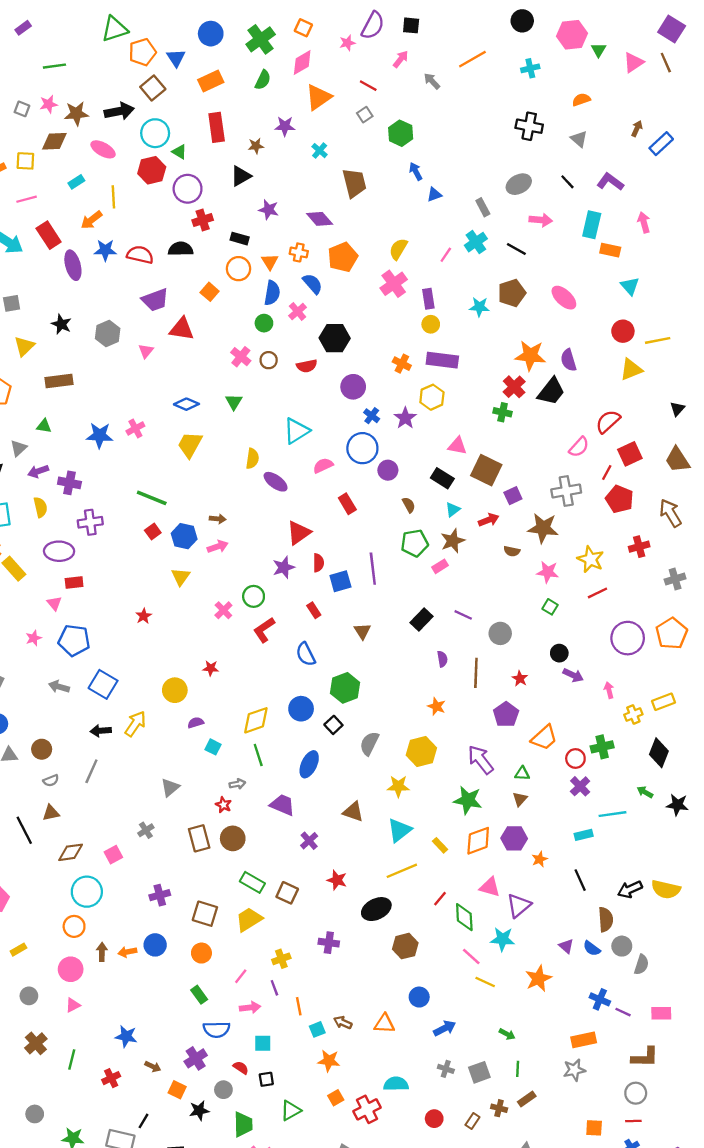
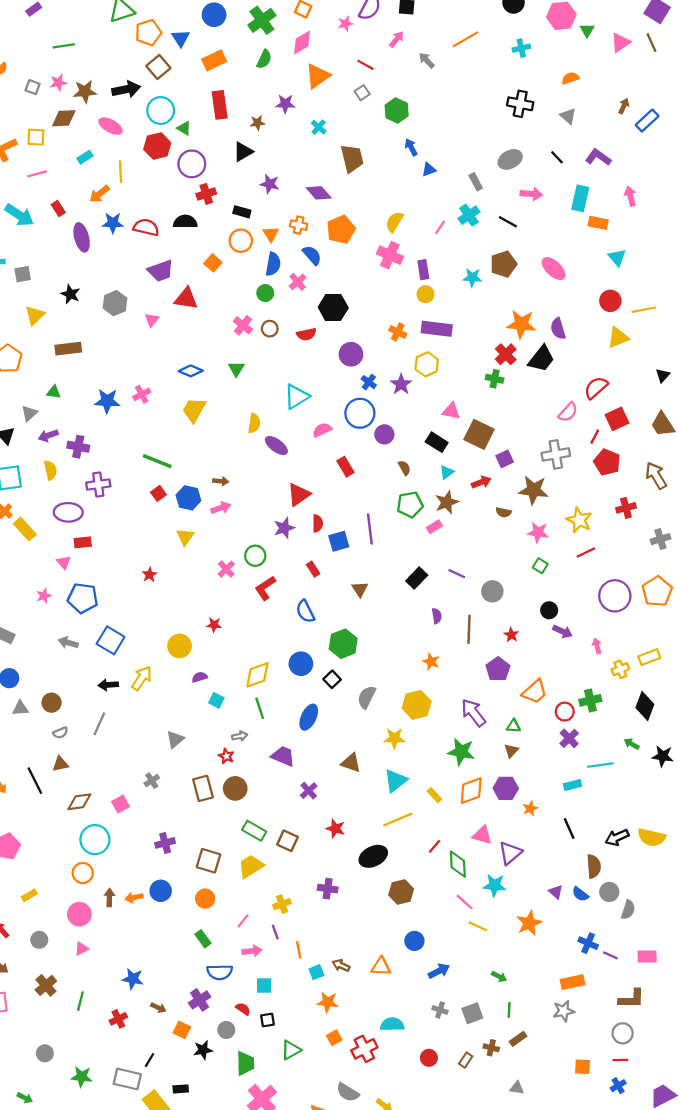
red rectangle: (49, 235) -> (58, 208), size x0.6
pink cross: (394, 284) -> (390, 255), turned -30

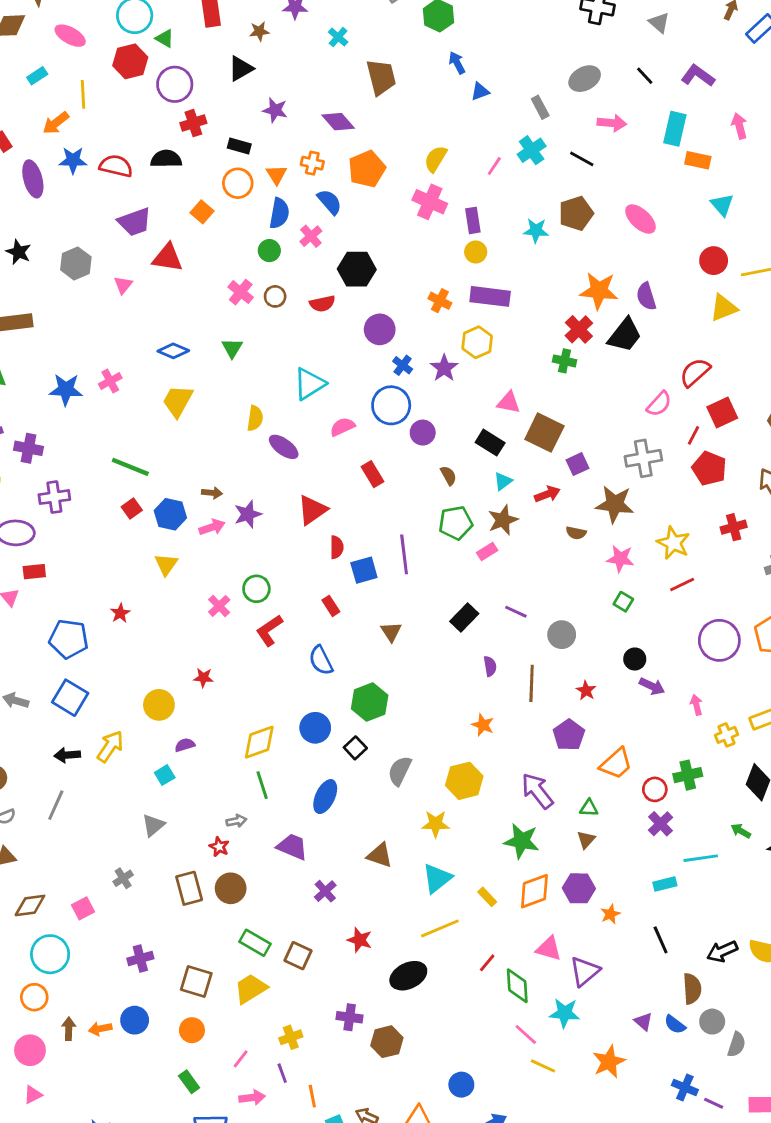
purple star: (284, 528) -> (248, 514), moved
blue pentagon: (83, 598) -> (69, 639), moved
cyan square: (216, 700) -> (165, 775), moved, turned 32
brown hexagon: (401, 892) -> (387, 1042), moved

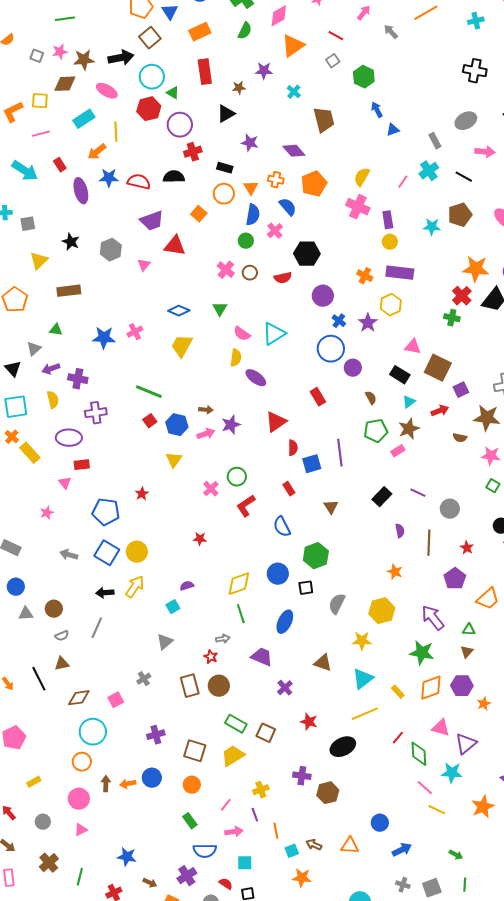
cyan rectangle: (37, 76) -> (84, 119), size x1.5
pink semicircle: (342, 427) -> (242, 334), moved, turned -120
yellow circle: (159, 705) -> (137, 552), moved
black square: (355, 748) -> (306, 588), turned 35

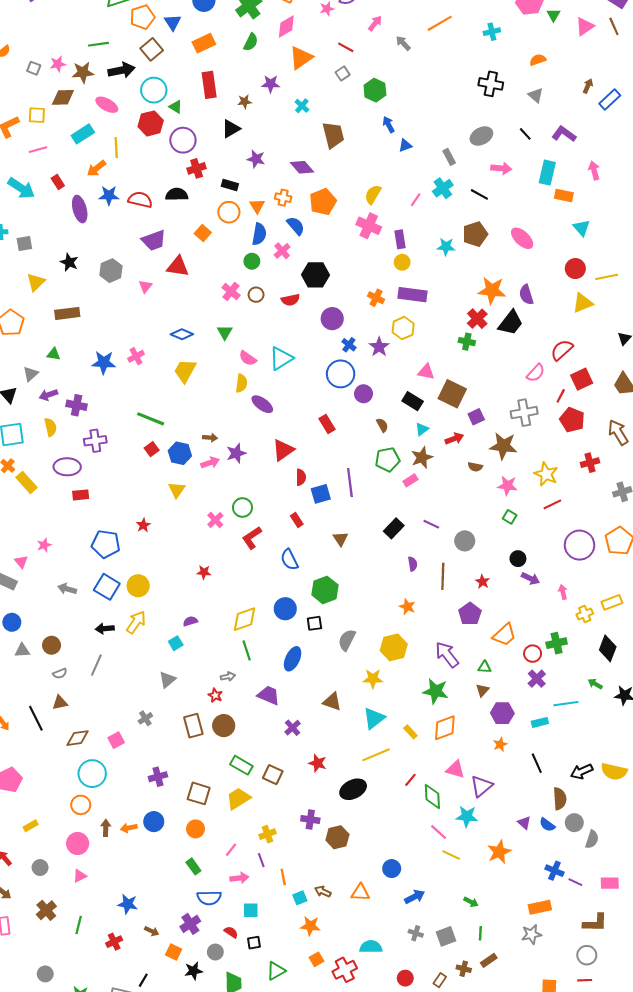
green line: (65, 19) -> (98, 44), moved
pink triangle: (65, 483) -> (21, 562), moved
purple hexagon: (462, 686) -> (502, 713), moved

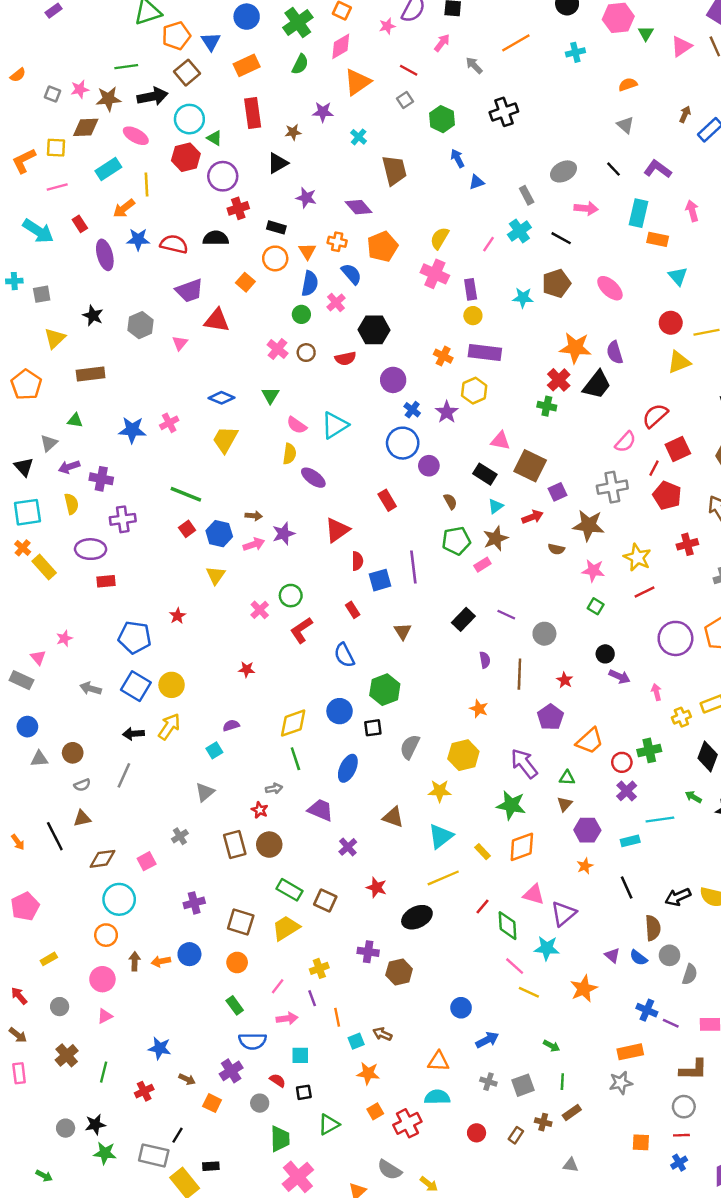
black cross: (491, 84) -> (504, 112), moved, turned -30
orange triangle: (360, 893) -> (438, 1061), moved
black star: (193, 971) -> (95, 1124), moved

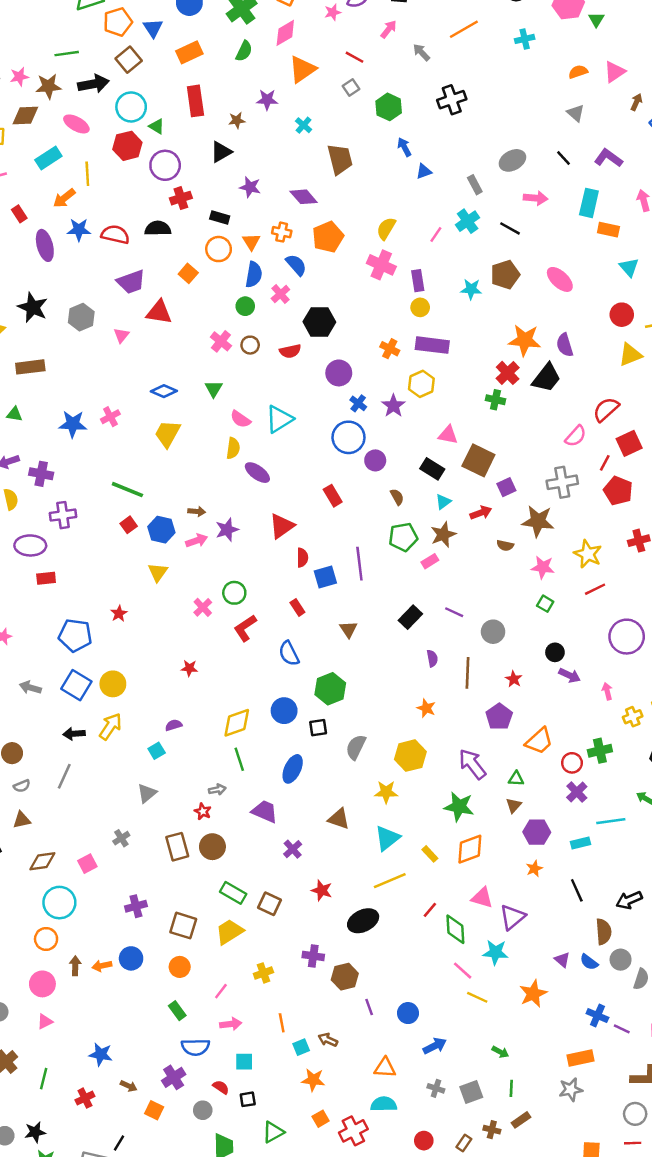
pink triangle: (681, 46) -> (614, 72), moved
black star: (93, 316) -> (33, 307), size x1.4
purple line: (312, 998) -> (369, 1007), moved

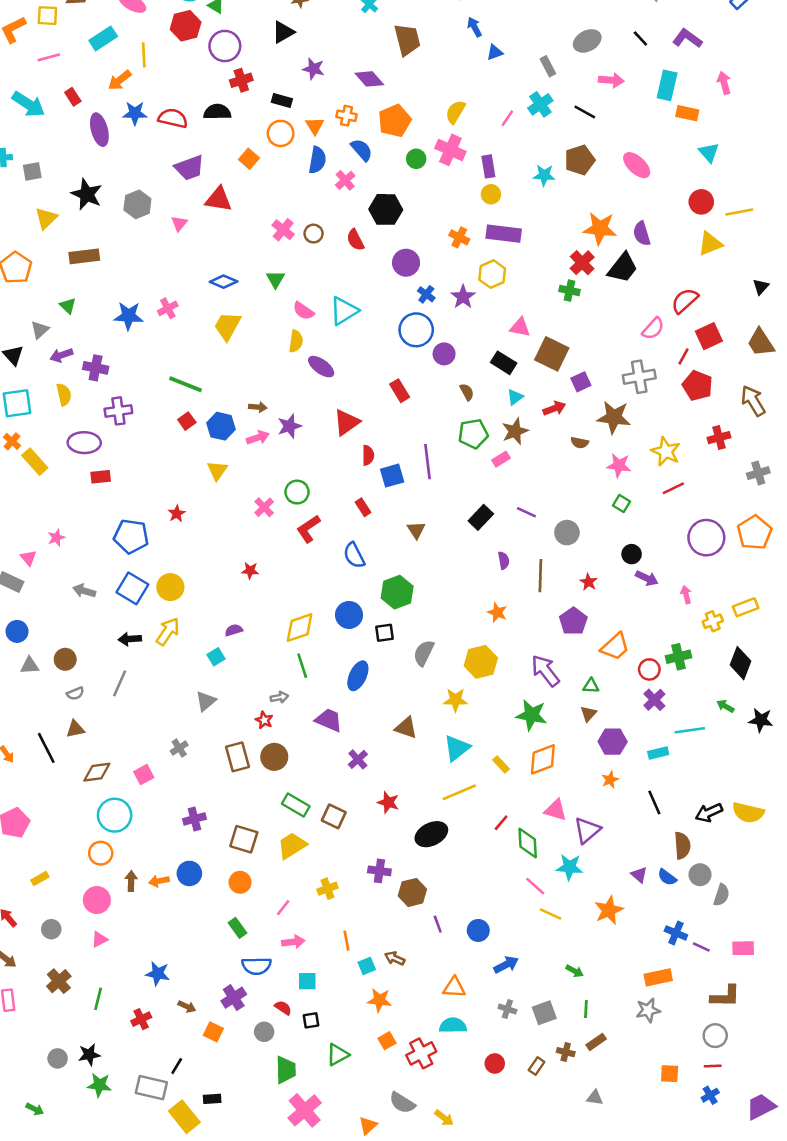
green circle: (245, 306) -> (416, 159), moved
red semicircle: (290, 351) -> (355, 240), turned 75
green triangle: (14, 414) -> (68, 306), turned 35

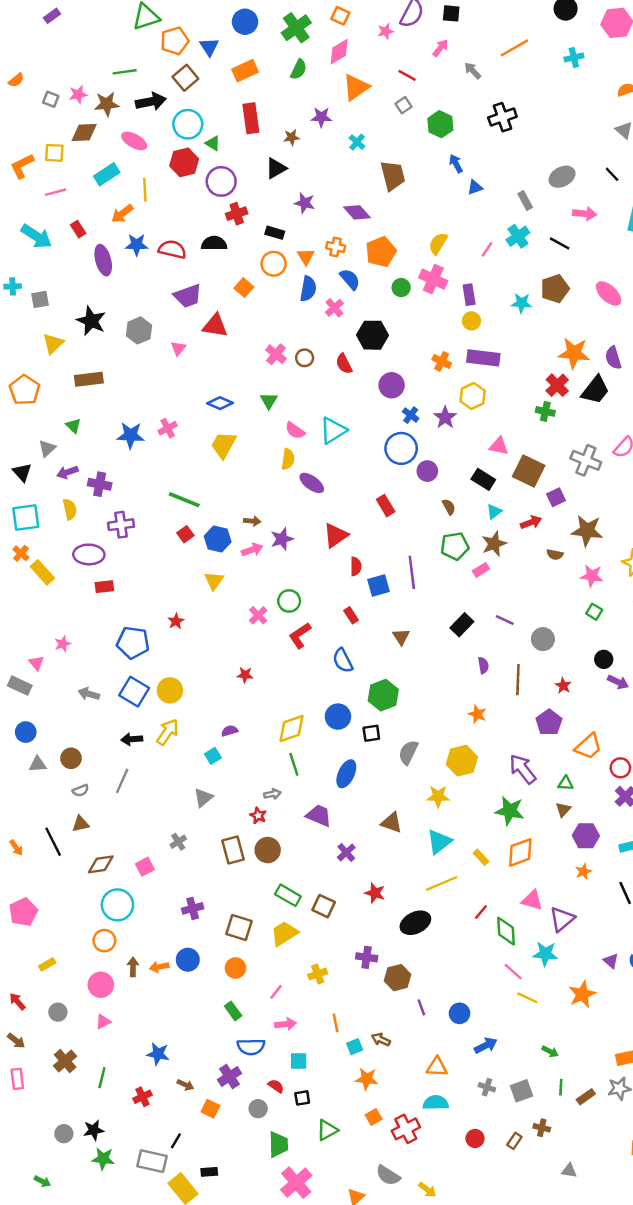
gray cross: (639, 377) -> (586, 460), moved, turned 32
brown rectangle: (596, 1042) -> (586, 1097), moved

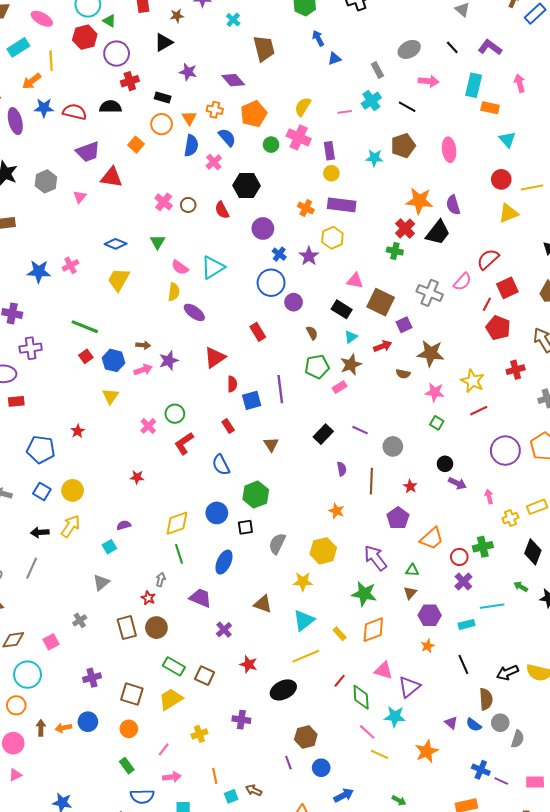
pink line: (487, 249) -> (345, 112), turned 48
pink ellipse: (608, 293) -> (449, 150), turned 40
blue square: (134, 692) -> (42, 491), size x0.7
gray arrow: (272, 794) -> (161, 579), turned -64
brown hexagon: (398, 978) -> (306, 737), moved

